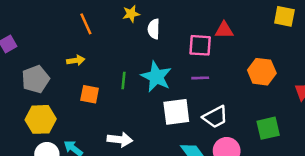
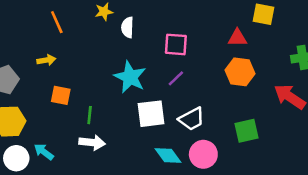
red triangle: (224, 30) -> (237, 38), moved
purple line: (200, 78) -> (176, 78), turned -42
green line: (124, 80) -> (90, 115), moved

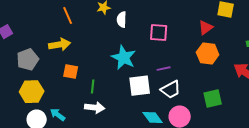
red triangle: (237, 38) -> (206, 28), turned -35
yellow arrow: (46, 60) -> (60, 45), size x1.5
purple line: (176, 78) -> (164, 69), moved, turned 32

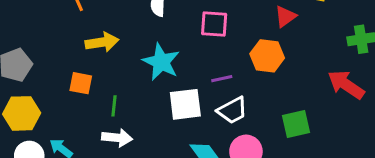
yellow arrow: (60, 45) -> (102, 42), moved
orange hexagon: (208, 54) -> (267, 56), moved

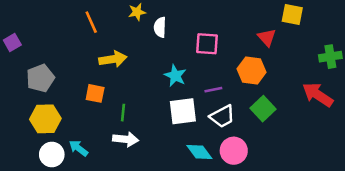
red triangle: (285, 16) -> (267, 37), turned -36
cyan star: (161, 62) -> (175, 76), moved, size x0.7
green square: (296, 124) -> (263, 109), moved, turned -30

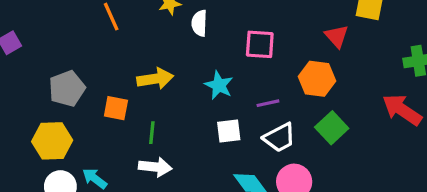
yellow arrow: (113, 59) -> (155, 79), moved
gray pentagon: (40, 78) -> (67, 89), moved
white square: (183, 111) -> (229, 131), size x0.7

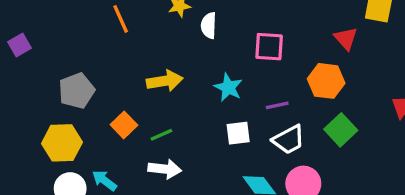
orange square: (116, 108) -> (124, 125), moved, turned 35
green line: (152, 133) -> (161, 135), turned 60

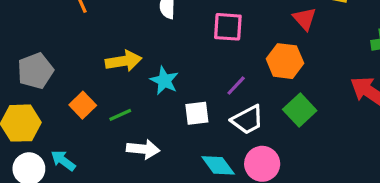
cyan star: (228, 87) -> (164, 81), moved
purple line: (277, 105) -> (236, 86), turned -35
white arrow: (165, 169) -> (143, 149), moved

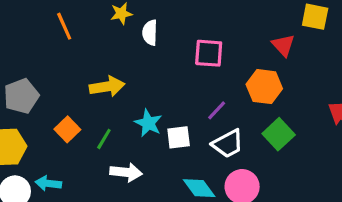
cyan star: (164, 81) -> (148, 123), moved
green line: (120, 115) -> (104, 139), turned -35
cyan arrow: (63, 161) -> (48, 183), turned -30

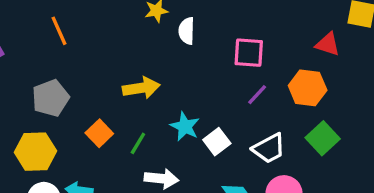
orange line: (64, 26) -> (59, 31), moved
red triangle: (283, 45) -> (328, 44), turned -30
purple line: (217, 110) -> (257, 95), moved
white square: (179, 137) -> (217, 142), turned -30

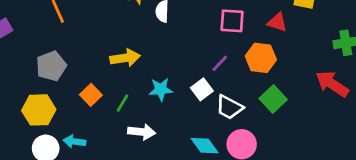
pink square: (249, 53) -> (232, 21), moved
cyan star: (185, 127) -> (161, 89), turned -30
white square: (217, 142) -> (202, 89), moved
white trapezoid: (269, 148) -> (229, 107), turned 56

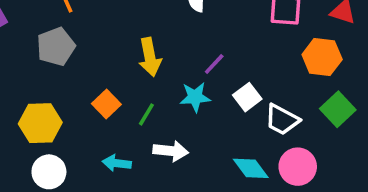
yellow arrow: (125, 58) -> (150, 57), turned 88
purple line: (220, 63) -> (214, 64), moved
gray pentagon: (51, 66) -> (56, 47), moved
cyan arrow: (74, 141) -> (117, 163), moved

